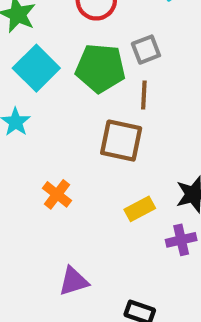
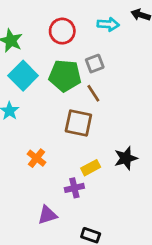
brown line: (144, 95) -> (93, 93), turned -36
purple cross: (181, 240) -> (74, 188), moved

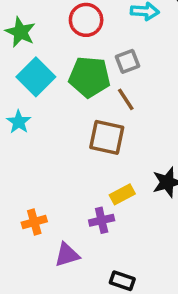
orange cross: (37, 158) -> (34, 222), moved, turned 36

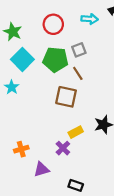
purple cross: (102, 220) -> (63, 148), turned -32

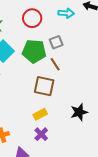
yellow rectangle: (76, 132) -> (40, 114), moved

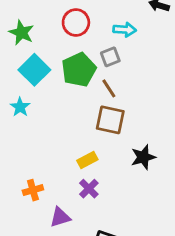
cyan arrow: (66, 13) -> (125, 30), moved
green pentagon: (34, 51) -> (79, 70), turned -30
brown square: (44, 86) -> (110, 120), moved

